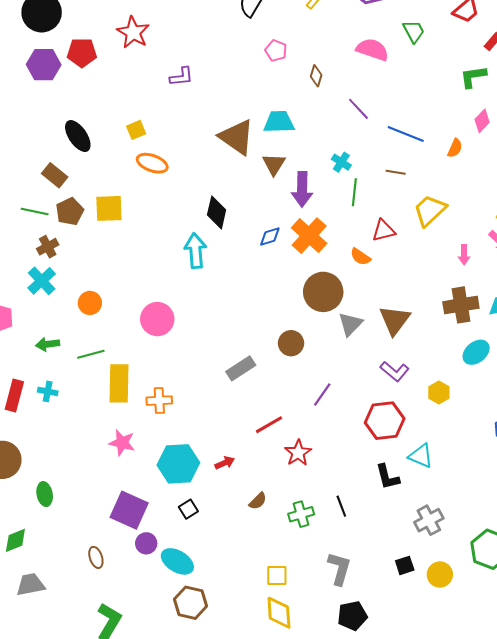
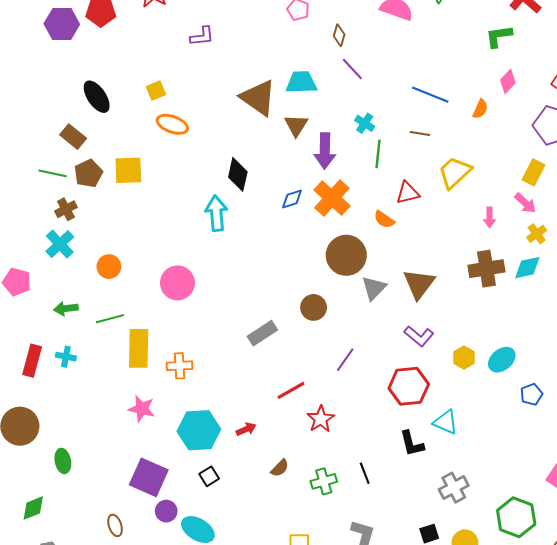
purple line: (358, 109) -> (352, 69), moved
cyan ellipse: (476, 352) -> (502, 360), moved

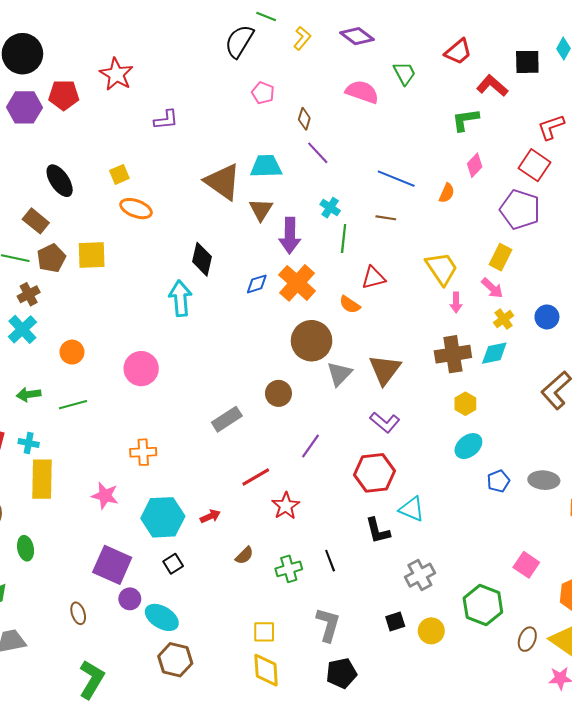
yellow trapezoid: (455, 172) -> (442, 268), moved, turned 99
yellow rectangle: (139, 348) -> (42, 479), moved
yellow hexagon: (464, 358) -> (465, 404), moved

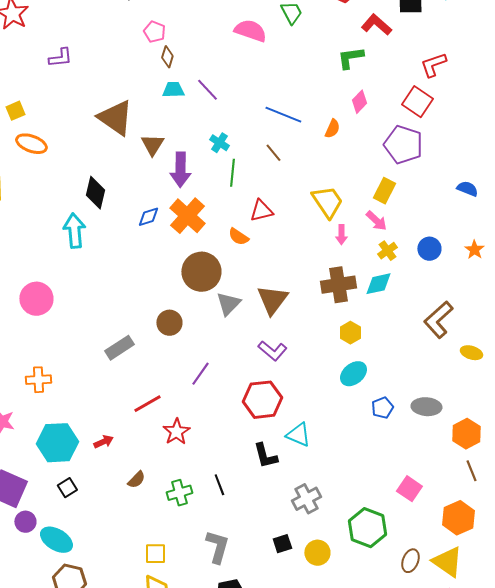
brown diamond: (304, 119) -> (167, 57), moved
cyan trapezoid: (266, 166) -> (173, 90), moved, size x0.7
brown line: (386, 218) -> (273, 153), turned 42

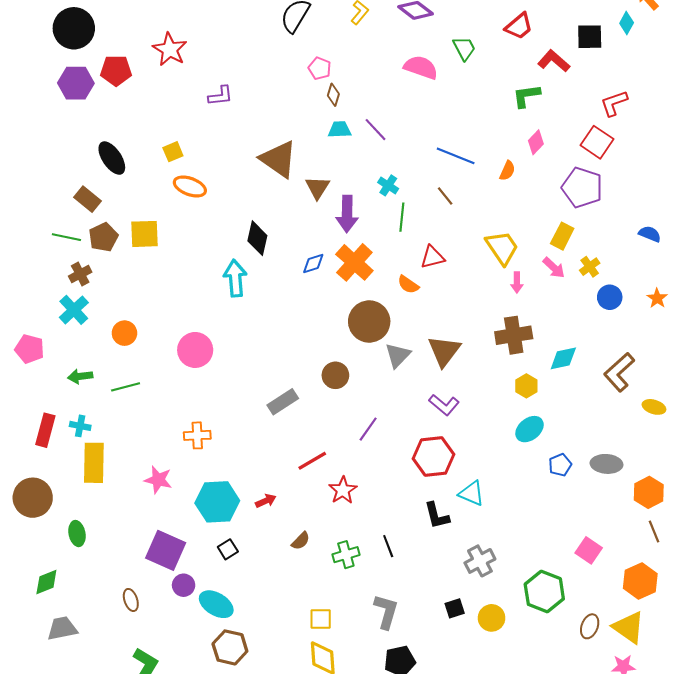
yellow cross: (387, 251) -> (590, 267), moved
cyan diamond: (378, 284) -> (563, 358), moved

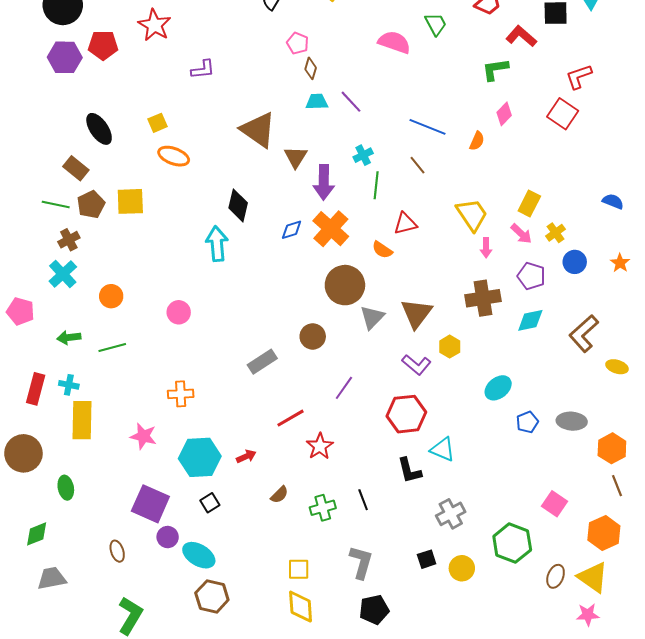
cyan cross: (388, 185) -> (363, 155), turned 30
purple pentagon: (582, 188) -> (531, 276), moved, size x0.7
pink circle: (195, 350) -> (179, 312), size x0.7
yellow hexagon: (526, 386) -> (450, 347), moved

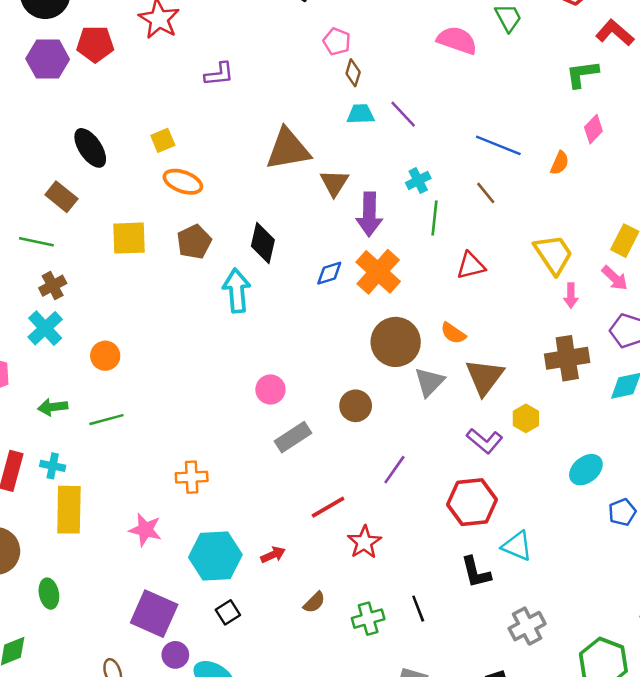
brown triangle: (258, 130) -> (288, 149), turned -45
brown pentagon: (91, 204) -> (194, 242), moved
orange semicircle: (382, 250) -> (453, 333), moved
pink circle: (179, 312) -> (270, 390), moved

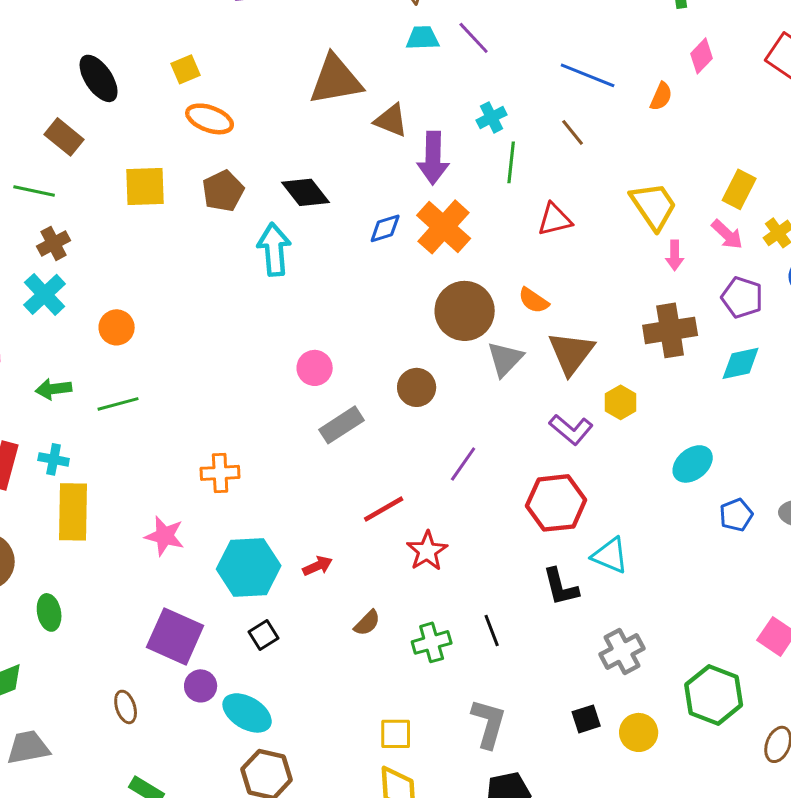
brown triangle: (334, 183) -> (391, 120), turned -40
black diamond: (263, 243) -> (306, 192), turned -51

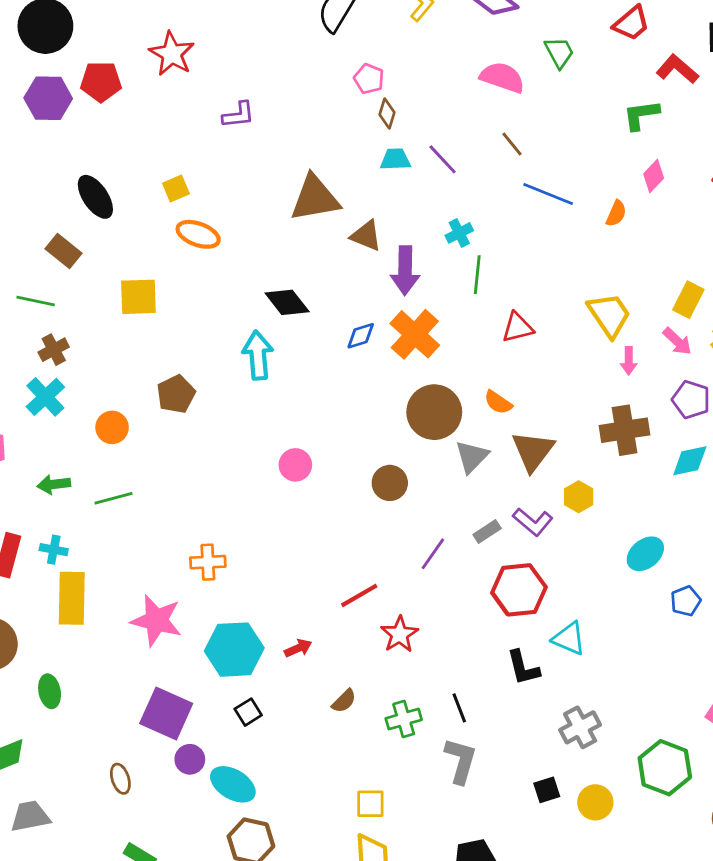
brown line: (573, 132) -> (512, 144), moved
brown pentagon: (223, 191) -> (176, 394), moved
gray rectangle: (342, 425) -> (487, 532), moved, size x0.7
pink star: (165, 536) -> (156, 620), size x1.4
gray L-shape: (489, 723) -> (461, 761), moved

